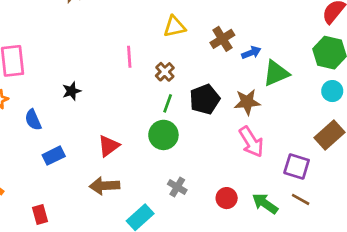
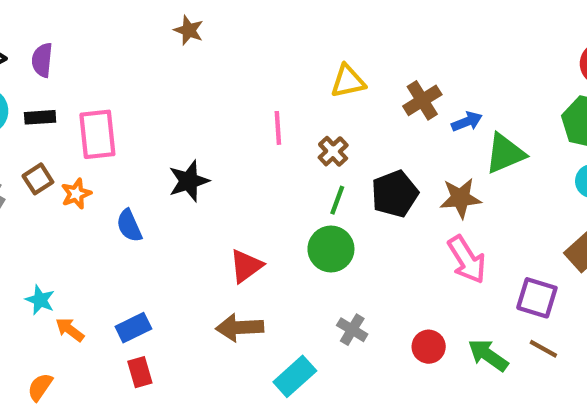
black star: (72, 91) -> (189, 181), size x1.4
blue rectangle: (54, 156) -> (133, 328), moved

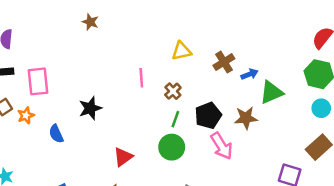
pink arrow: (467, 260) -> (222, 146), moved

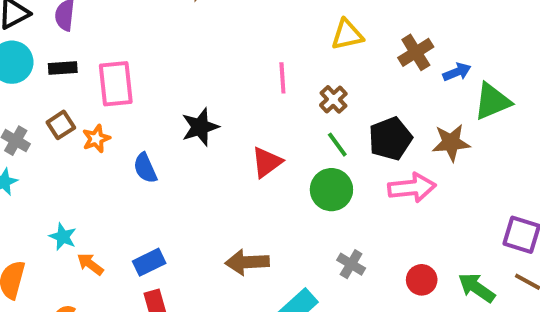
green line: (175, 119) -> (337, 145), turned -56
pink arrow: (222, 146) -> (412, 188), turned -64
red triangle: (123, 157) -> (267, 162), moved

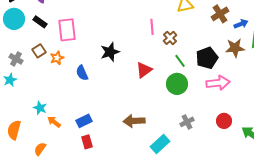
black rectangle: (63, 68) -> (40, 22), turned 40
brown cross: (333, 99) -> (170, 38), moved
brown star: (451, 143) -> (235, 48), moved
gray cross: (351, 264) -> (187, 122), turned 32
red circle: (422, 280) -> (224, 121), moved

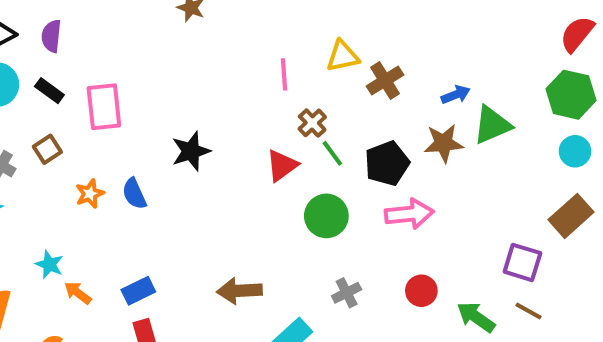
brown cross: (220, 14) -> (385, 80), moved
pink line: (152, 27) -> (284, 74), moved
orange star: (57, 58) -> (90, 194), moved
green line: (180, 61) -> (332, 153), moved
red triangle: (144, 70) -> (282, 165), moved

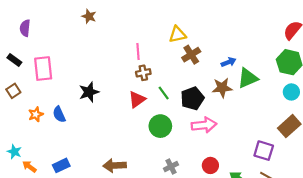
purple semicircle: (51, 36) -> (25, 28), moved
yellow triangle: (343, 56) -> (177, 34), moved
brown cross: (312, 123) -> (143, 73), moved, turned 32

